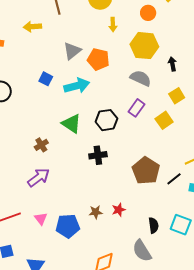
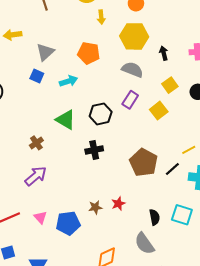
yellow arrow: (32, 27) -> (13, 35), moved
gray triangle: (72, 51) -> (45, 52), moved
cyan arrow: (77, 86) -> (68, 81), size x0.7

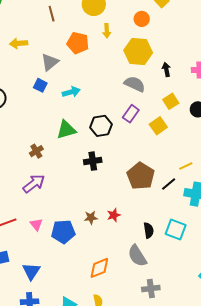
orange pentagon: (89, 53) -> (78, 43), moved
green triangle: (66, 120) -> (66, 130), turned -50

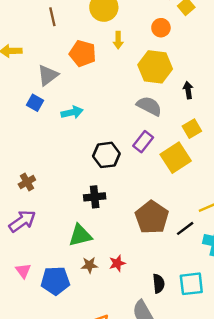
yellow square: (158, 126) -> (176, 158), size x1.4
green triangle: (66, 130) -> (80, 235), moved
cyan square: (176, 229) -> (191, 284), turned -30

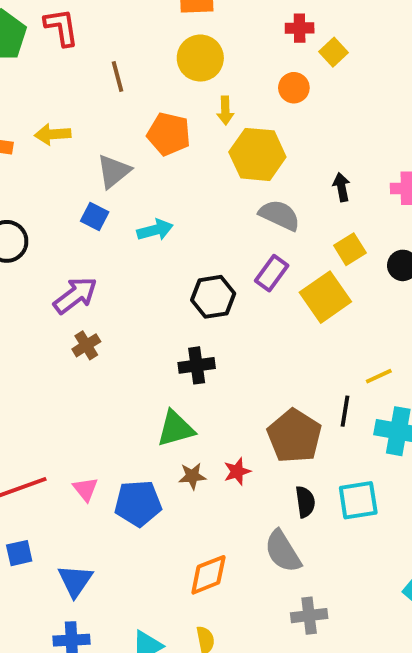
yellow hexagon: (155, 67) -> (257, 154), moved
brown pentagon: (152, 217) -> (294, 436), moved
purple arrow: (22, 221) -> (75, 295), moved
black line: (185, 228) -> (345, 411), turned -42

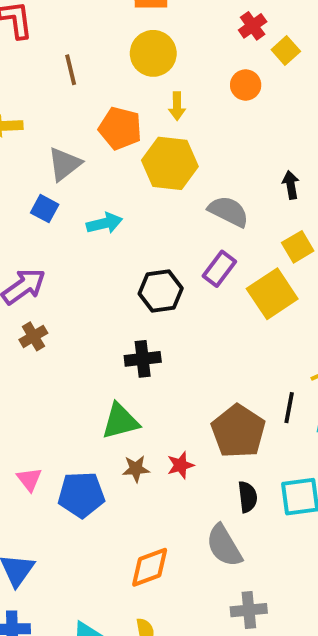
red cross: (300, 28) -> (253, 26), turned -36
yellow hexagon: (257, 154) -> (170, 163), moved

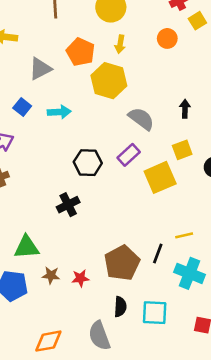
blue square: (45, 209) -> (22, 107), moved
black cross: (143, 359) -> (68, 205), turned -30
green triangle: (120, 421) -> (27, 247), moved

